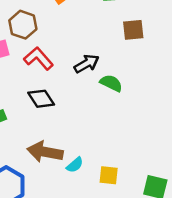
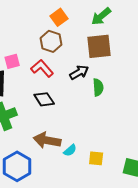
brown hexagon: (23, 25) -> (51, 41), moved
brown square: (133, 30) -> (99, 46), moved, size x1.5
green semicircle: (111, 83) -> (98, 87), turned 60

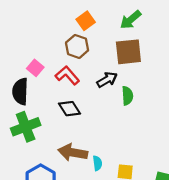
pink square: (12, 61) -> (35, 68), turned -35
cyan semicircle: (70, 150) -> (97, 163), turned -56

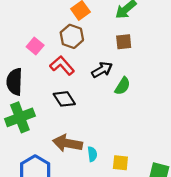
brown square: (128, 52) -> (124, 42), size x0.6
pink square: (35, 68) -> (35, 46), moved
green semicircle: (127, 96) -> (123, 86), turned 36

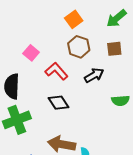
brown hexagon: (72, 36) -> (79, 47), moved
green semicircle: (123, 86) -> (120, 101), moved, turned 54

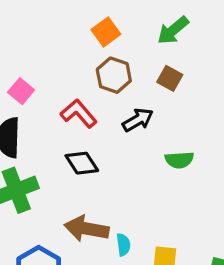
brown square: (114, 49) -> (170, 78), turned 35
pink square: (31, 53) -> (21, 91), moved

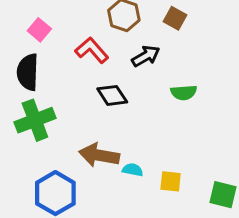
black diamond: (82, 163) -> (112, 95), moved
cyan semicircle: (123, 245) -> (133, 170), turned -72

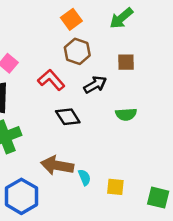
brown square: (175, 18) -> (126, 62), moved, turned -30
cyan semicircle: (133, 170) -> (84, 177), turned 56

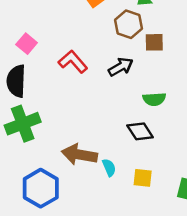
brown hexagon: (77, 51) -> (128, 24), moved
black diamond: (68, 117) -> (140, 131), moved

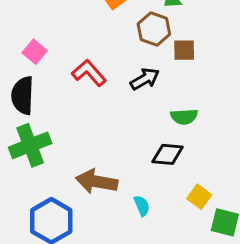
black diamond: (140, 131) -> (168, 154), turned -52
cyan semicircle: (109, 168) -> (142, 206), moved
yellow square: (143, 178) -> (199, 197), moved, turned 30

